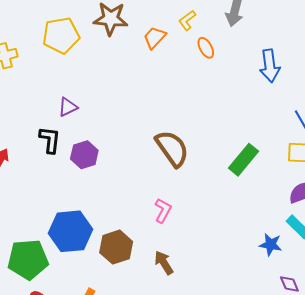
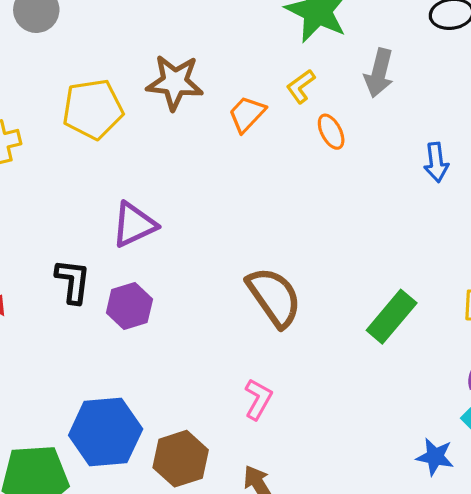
blue arrow: (270, 66) -> (436, 162), size x0.7
purple triangle: (68, 107) -> (134, 225), moved, size x1.4

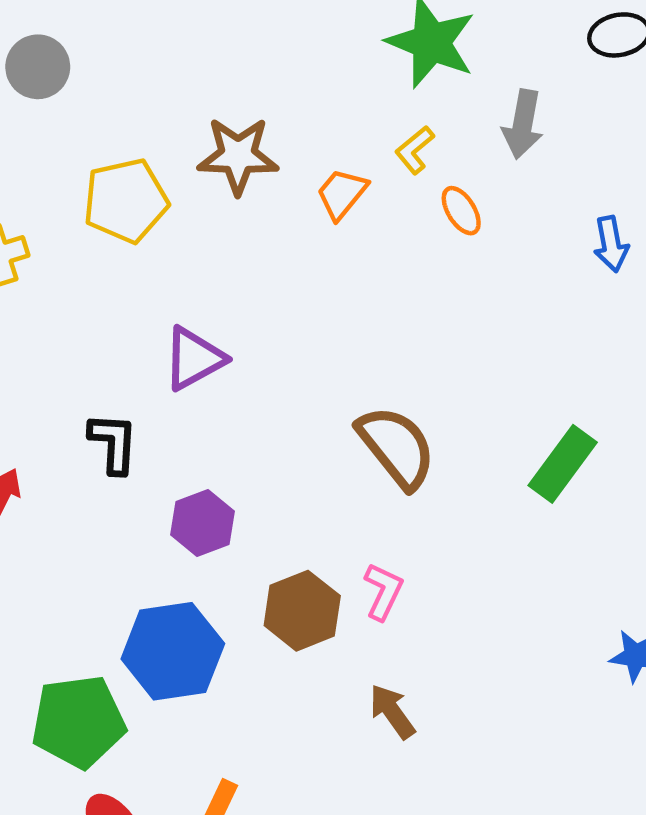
purple hexagon: (129, 306) -> (202, 523), moved
brown hexagon: (181, 459) -> (302, 611), moved

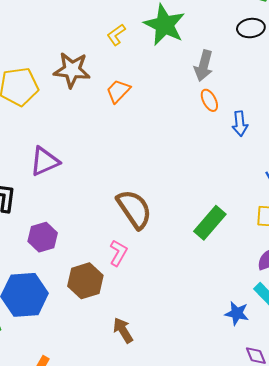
yellow L-shape: (415, 150) -> (116, 35), moved
orange ellipse: (461, 211) -> (209, 100), moved
pink L-shape: (383, 591) -> (118, 253), moved

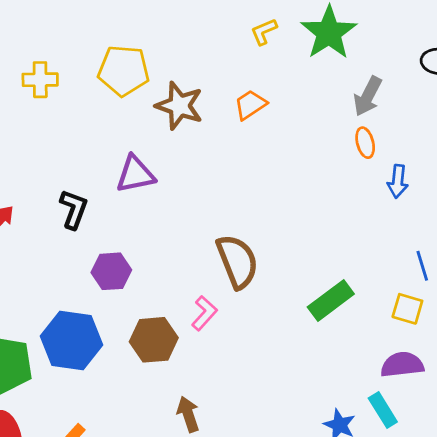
brown star: (72, 70) -> (179, 106), moved

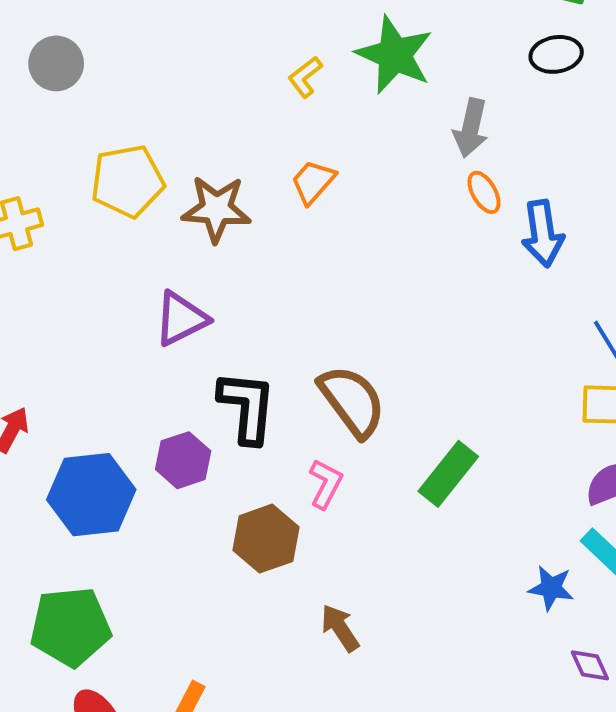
blue arrow: (398, 181) -> (543, 234), size x1.4
black L-shape: (74, 209) -> (247, 407), moved, size x1.4
green rectangle: (331, 300) -> (448, 474), moved
blue hexagon: (71, 341) -> (91, 495), moved

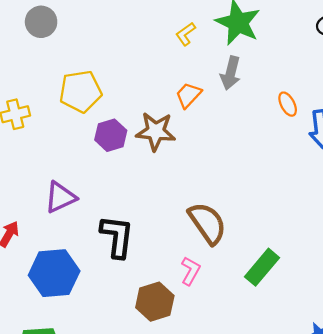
gray arrow: (471, 128) -> (231, 73), moved
brown star: (216, 209) -> (156, 131), moved
purple triangle: (181, 319) -> (60, 197), moved
black L-shape: (247, 407) -> (117, 237), moved
purple hexagon: (183, 460) -> (111, 135), moved

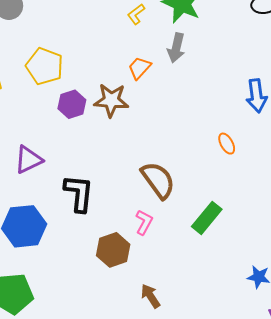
yellow pentagon: (80, 91) -> (45, 66), turned 30
orange ellipse: (288, 104) -> (227, 144), moved

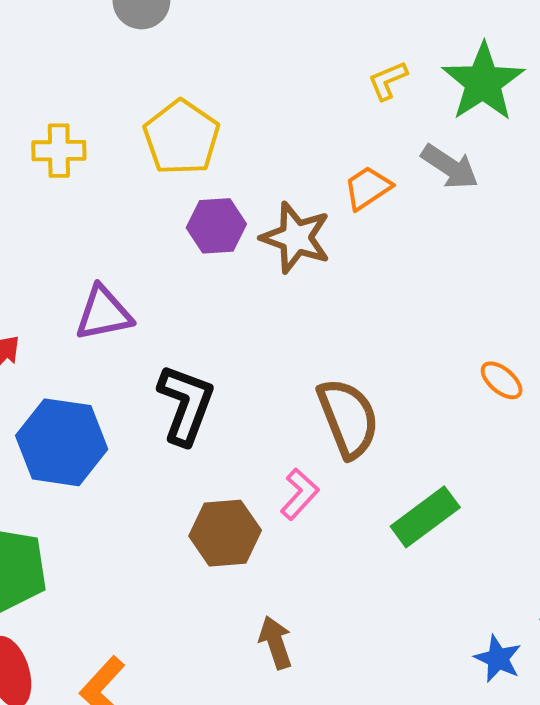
gray arrow: (176, 48) -> (450, 167), turned -84
orange ellipse: (227, 144) -> (502, 380), turned -35

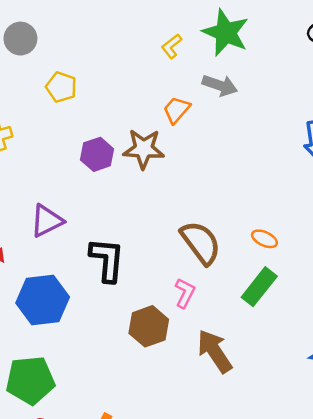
yellow pentagon: (182, 137) -> (61, 87), moved, size x0.7
orange ellipse: (502, 380) -> (264, 239), moved
brown arrow: (276, 642) -> (215, 351), moved, size x1.5

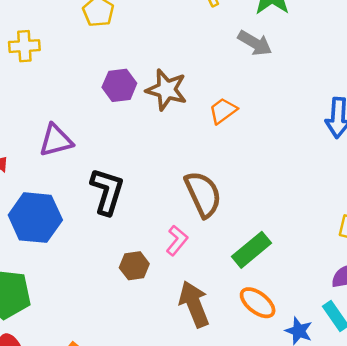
orange trapezoid: (177, 110) -> (223, 111), moved
orange ellipse: (264, 239) -> (258, 303), moved, size x1.4
brown hexagon: (149, 326) -> (134, 266), size x0.7

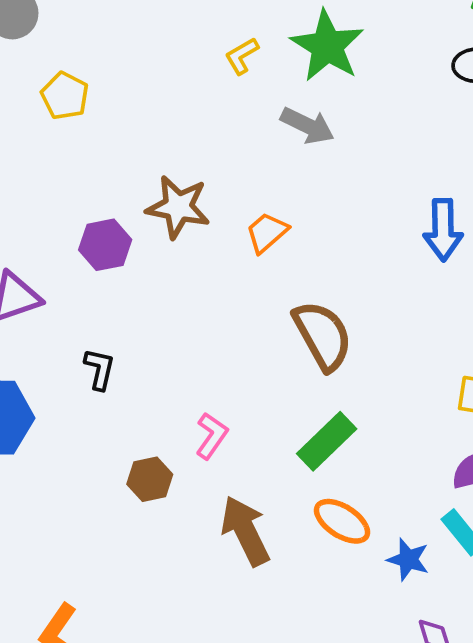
purple hexagon: (119, 85) -> (105, 245), moved
black L-shape: (107, 191) -> (99, 369), size x0.6
brown semicircle: (203, 194) -> (323, 335), moved

